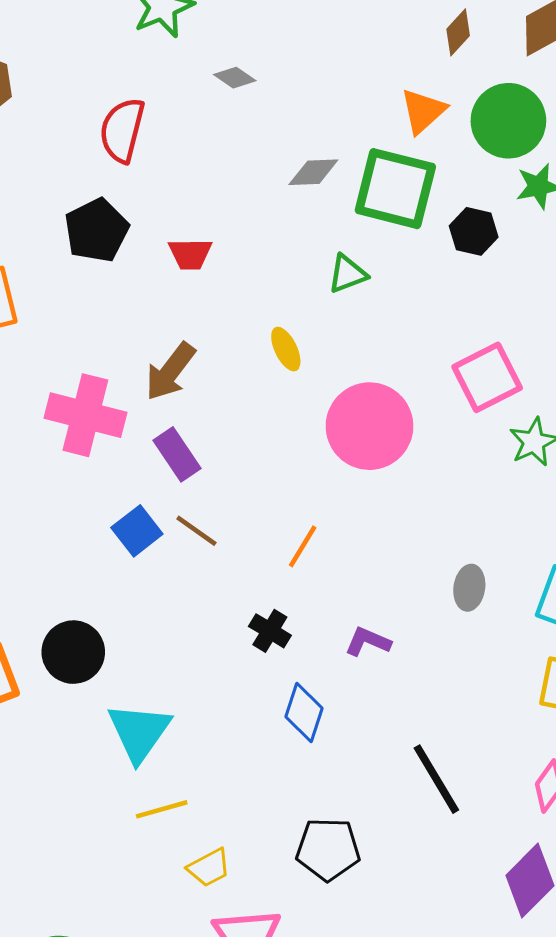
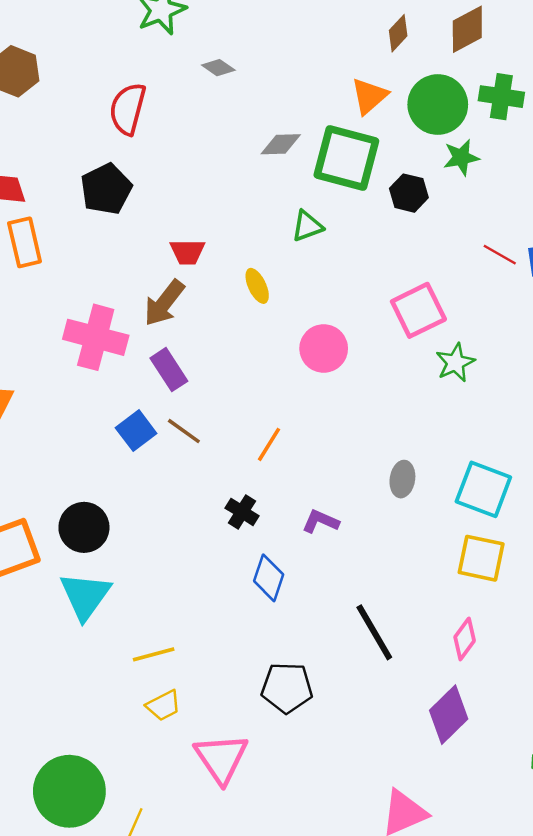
red trapezoid: (190, 254) -> (187, 252), moved
pink circle: (370, 426) -> (324, 348), size x0.7
cyan triangle: (139, 732) -> (85, 596), moved
yellow trapezoid: (209, 868) -> (163, 706), moved

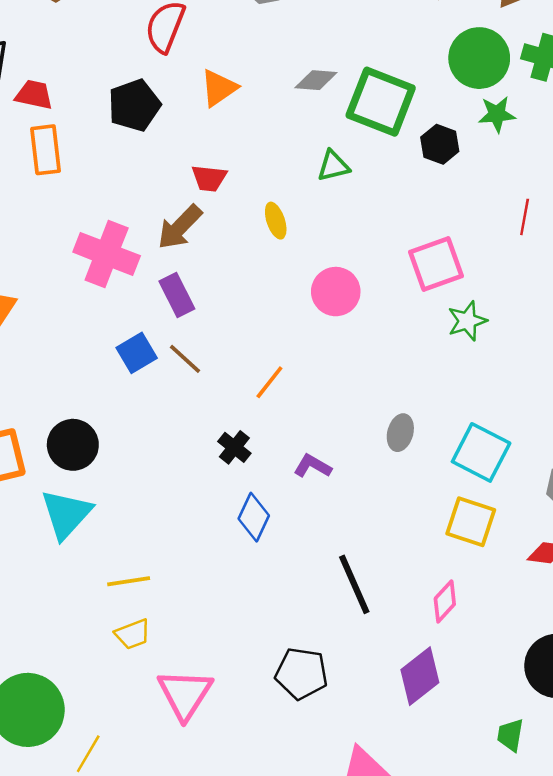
orange triangle: (369, 96) -> (219, 88), moved
red line: (500, 255) -> (525, 217), turned 64
black pentagon: (287, 688) -> (301, 673), moved

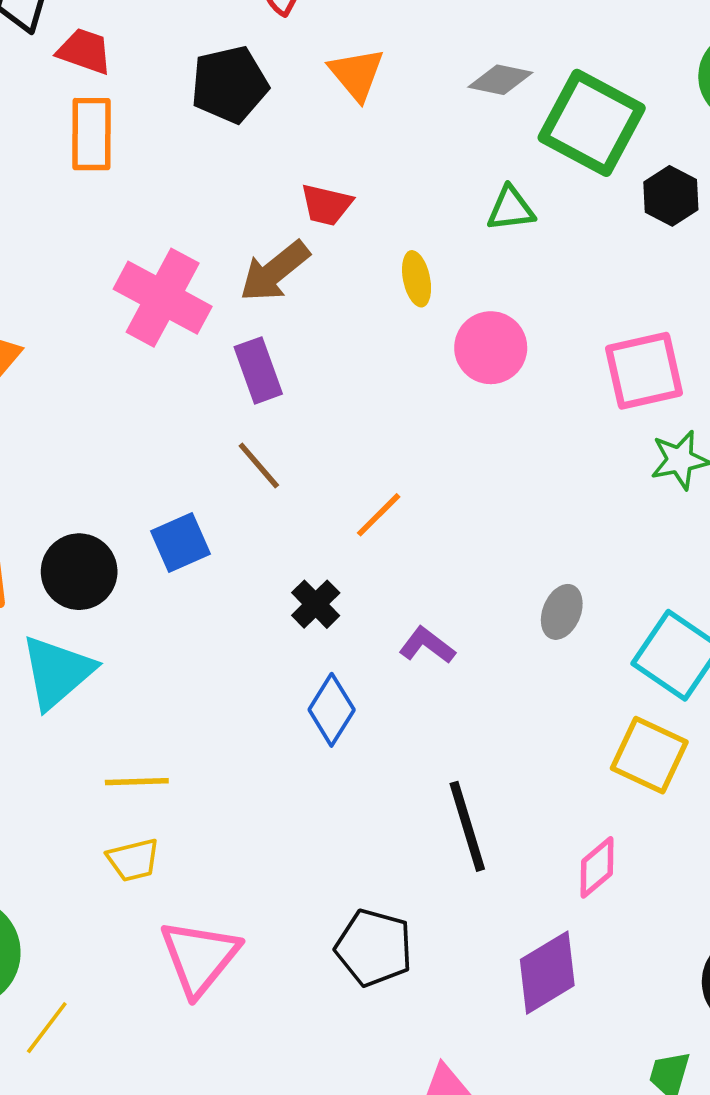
orange triangle: (219, 88) -> (357, 74), turned -42
pink circle: (336, 292) -> (491, 348), moved
blue square: (137, 353) -> (180, 542), moved

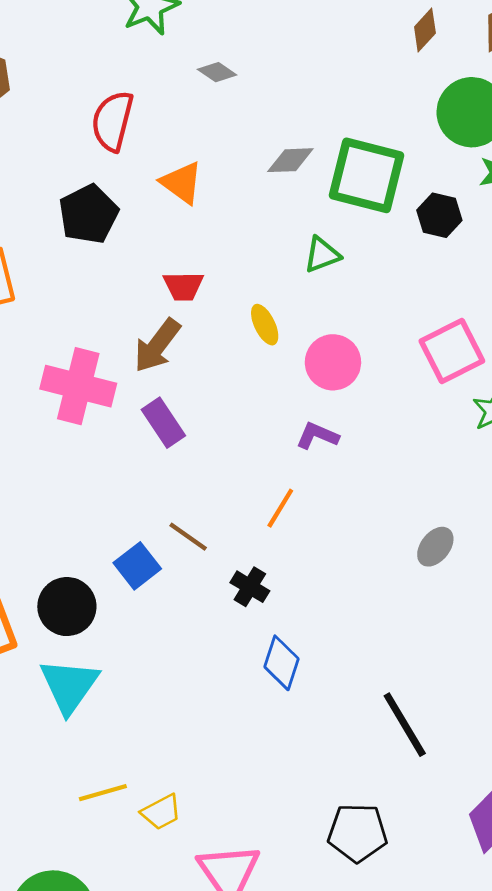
brown line: (259, 466) -> (188, 537), moved
gray ellipse: (562, 612) -> (435, 547), turned 30
purple L-shape: (427, 645) -> (317, 436), moved
yellow line: (137, 782) -> (103, 793), moved

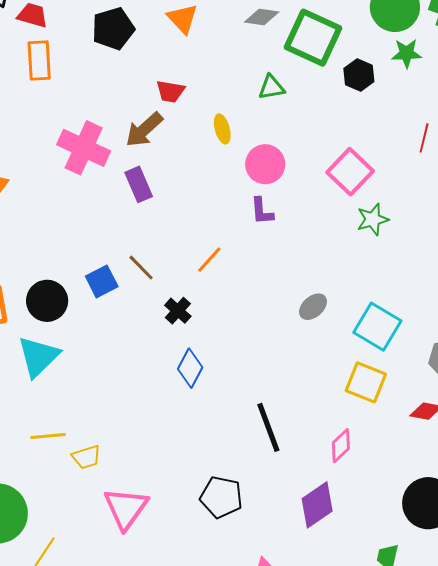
pink square: (452, 351) -> (350, 172), turned -30
purple L-shape: (317, 436) -> (262, 211), moved, turned -128

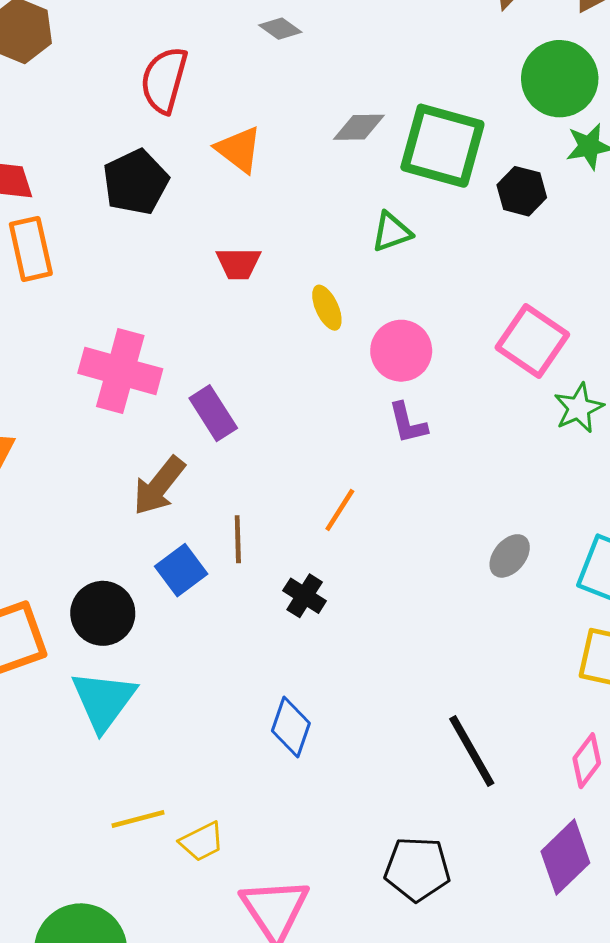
brown arrow: (144, 130) -> (159, 486), moved
brown line: (141, 268) -> (238, 539), turned 52
blue diamond: (190, 368) -> (291, 727), moved

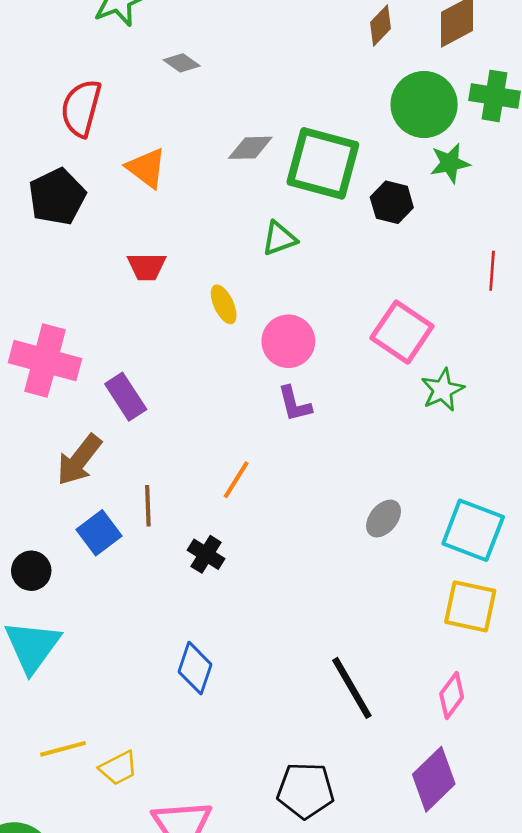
black circle: (103, 613) -> (31, 571), size x0.7

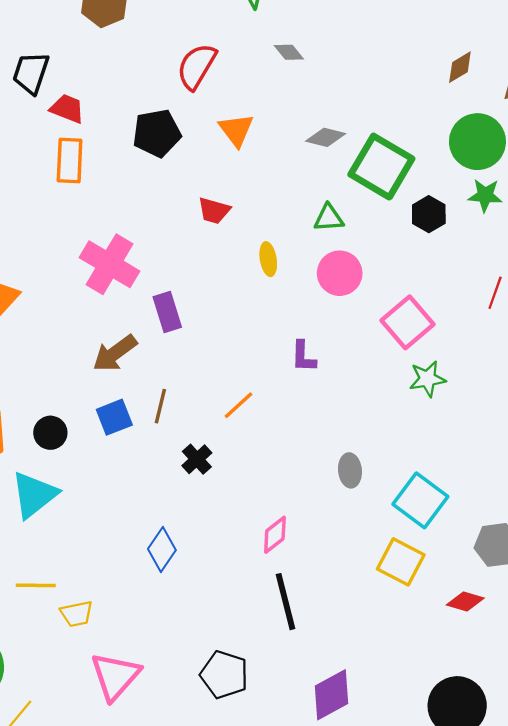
pink circle: (288, 341) -> (340, 273), moved
gray ellipse: (384, 519) -> (350, 470), turned -60
pink diamond: (452, 696) -> (275, 535), moved

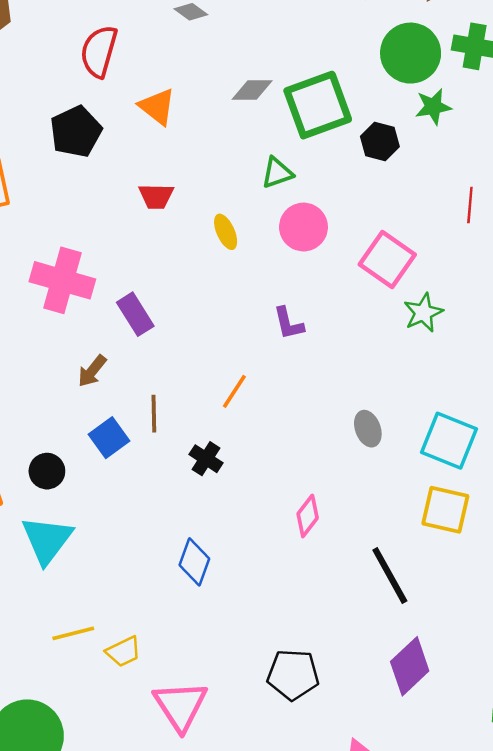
green square: (381, 167) -> (318, 105), turned -36
brown arrow: (115, 353) -> (92, 371), size x0.7
black line: (286, 602) -> (390, 576), moved

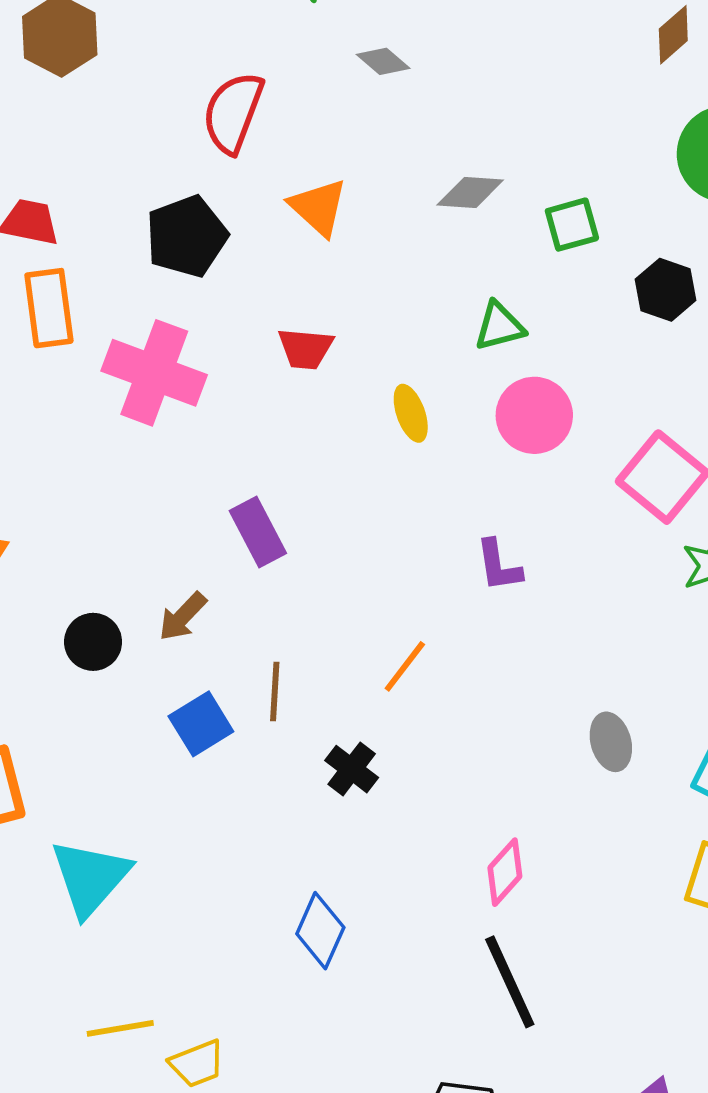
green square: (318, 105) -> (572, 225), size x0.5
pink cross: (62, 280) -> (154, 373), moved
black circle: (47, 471) -> (93, 642), moved
black line: (390, 576) -> (510, 982), moved

